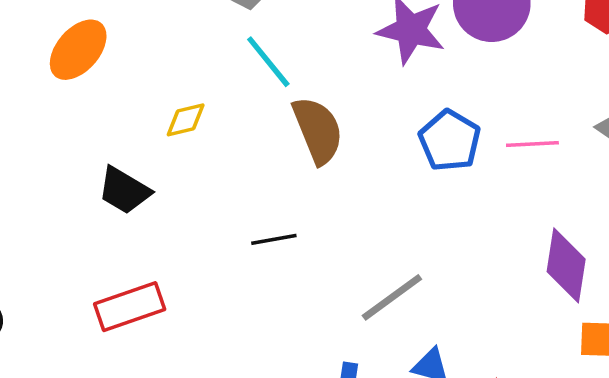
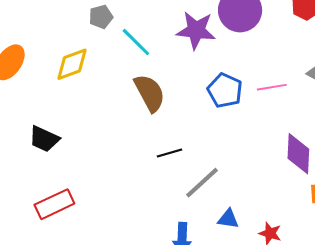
cyan line: (268, 62) -> (136, 42), moved
yellow diamond: (186, 120) -> (72, 64), moved, size x1.5
black line: (274, 239) -> (169, 153), moved

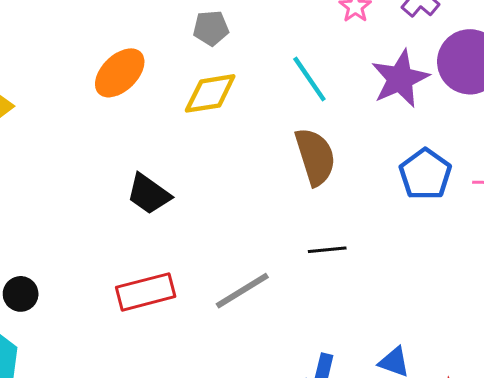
gray pentagon: (101, 17) -> (211, 28), moved
purple star: (196, 30) -> (400, 79), turned 30
gray line: (202, 183) -> (242, 291), moved

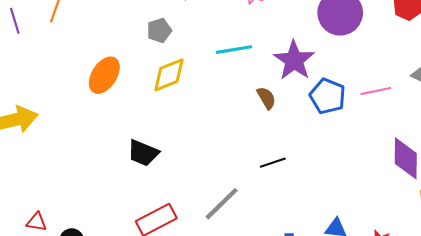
cyan line: (309, 79) -> (234, 50), turned -52
purple star: (400, 79) -> (294, 60), moved
brown semicircle: (315, 157) -> (266, 98), moved, size x0.6

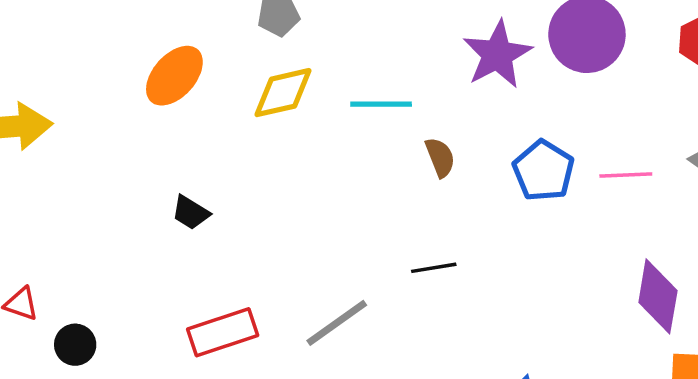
cyan line: (234, 50) -> (381, 104), moved
purple star: (294, 60) -> (497, 54), moved
black trapezoid: (143, 153) -> (191, 213), moved, size x0.7

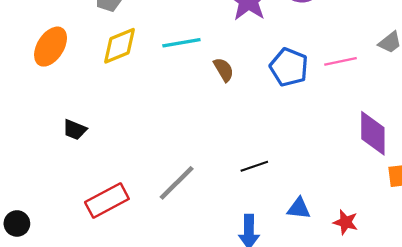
black line: (434, 268) -> (254, 166), moved

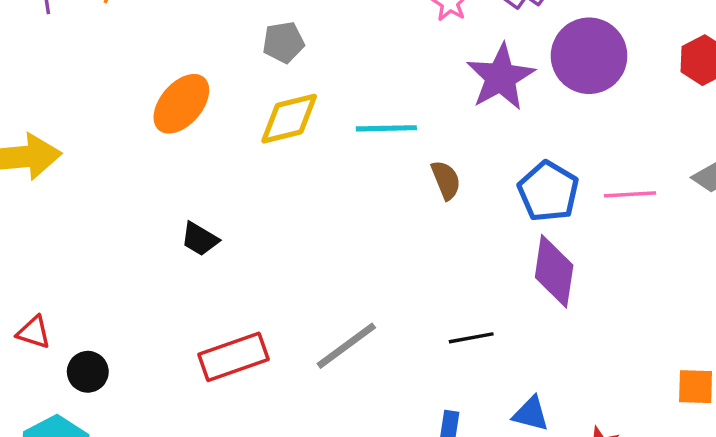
purple diamond: (373, 133) -> (554, 271), moved

